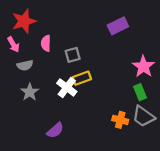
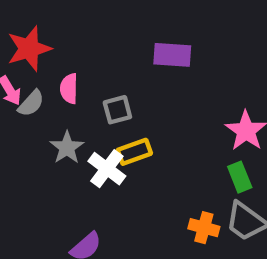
purple rectangle: (118, 26) -> (172, 55), moved, turned 30
gray semicircle: (25, 65) -> (31, 103), moved, turned -35
gray star: (30, 92) -> (67, 148), moved

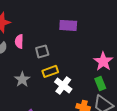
gray star: (67, 148) -> (22, 79), moved
white cross: (107, 169) -> (63, 85), moved

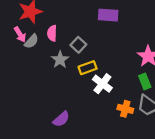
gray square: (42, 51) -> (78, 45), turned -32
gray star: (22, 79) -> (60, 60), moved

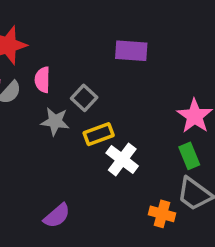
gray star: (60, 60) -> (55, 121), turned -30
orange cross: (125, 109) -> (162, 214), moved

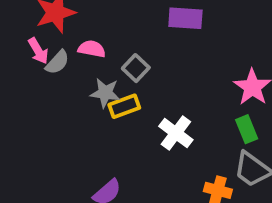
pink semicircle: (42, 80) -> (92, 49), turned 100
yellow rectangle: (99, 134) -> (124, 106), moved

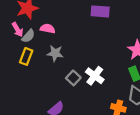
gray square: (136, 68) -> (73, 78), moved
yellow rectangle: (124, 106) -> (26, 56), moved, turned -49

